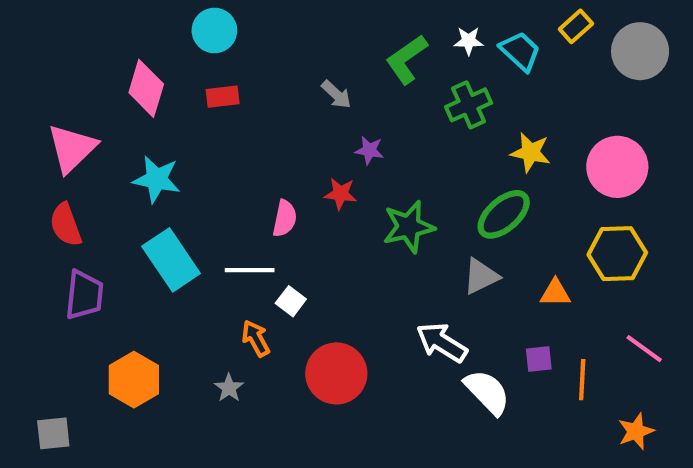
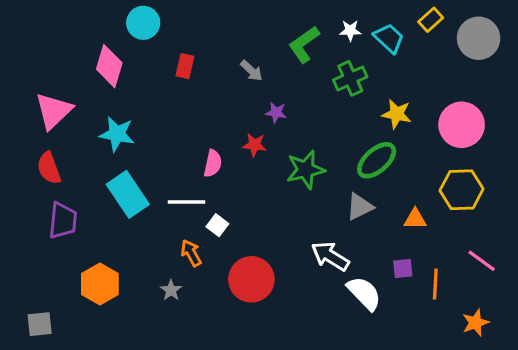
cyan circle: (214, 30) -> (143, 23), moved
red rectangle: (223, 97) -> (185, 66), moved, turned -70

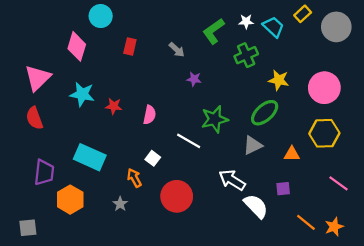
red star: (254, 145) -> (114, 106), moved
cyan rectangle: (128, 194) -> (90, 157), moved, turned -32
white line: (186, 202) -> (189, 141), moved, turned 30
purple trapezoid: (63, 221) -> (44, 172), moved
orange line: (435, 284) -> (306, 222), moved, turned -54

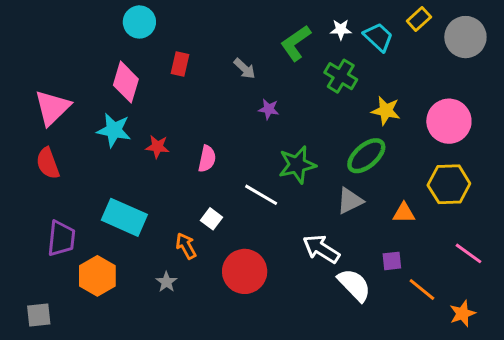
pink diamond: (77, 46) -> (126, 82), moved
green cross: (246, 55) -> (341, 76), turned -35
orange line: (306, 222) -> (422, 289), moved

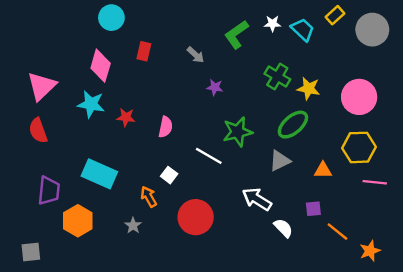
green cross: (341, 76) -> (277, 76), moved
pink line: (468, 253) -> (375, 182), moved, turned -30
white semicircle: (354, 285) -> (283, 228), size x0.7

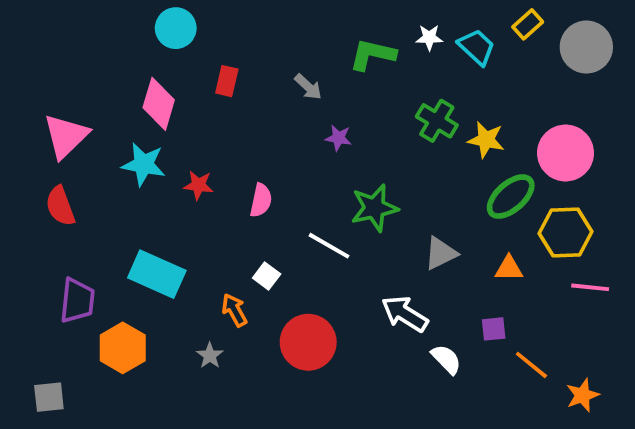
green L-shape: (236, 34) -> (373, 55), turned 48
green ellipse: (293, 125) -> (511, 197), moved

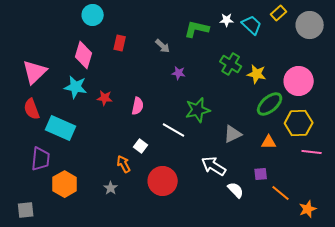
cyan rectangle: (157, 274) -> (61, 128), moved

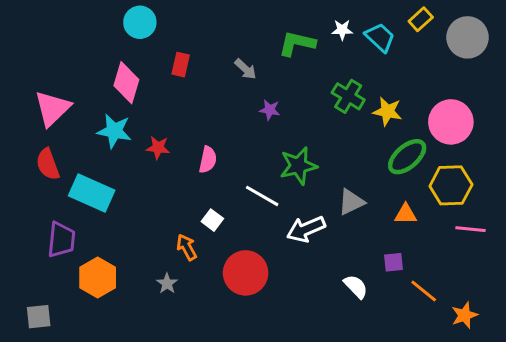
white arrow: (214, 166) -> (306, 229), moved, turned -55

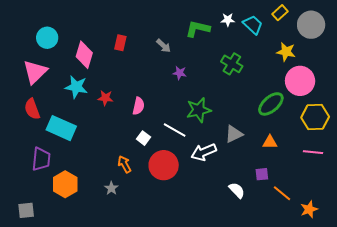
cyan circle: (140, 22) -> (47, 38), moved
yellow star: (387, 111) -> (286, 52), moved
yellow hexagon: (451, 185) -> (315, 117), moved
white square: (212, 220) -> (143, 138), moved
red circle: (246, 273) -> (164, 165), moved

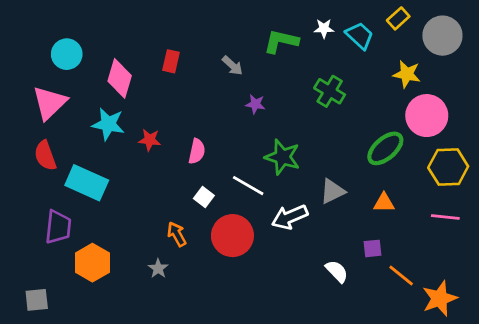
green star: (199, 110) -> (282, 157), turned 30
orange star: (309, 209) -> (440, 298), size x1.4

